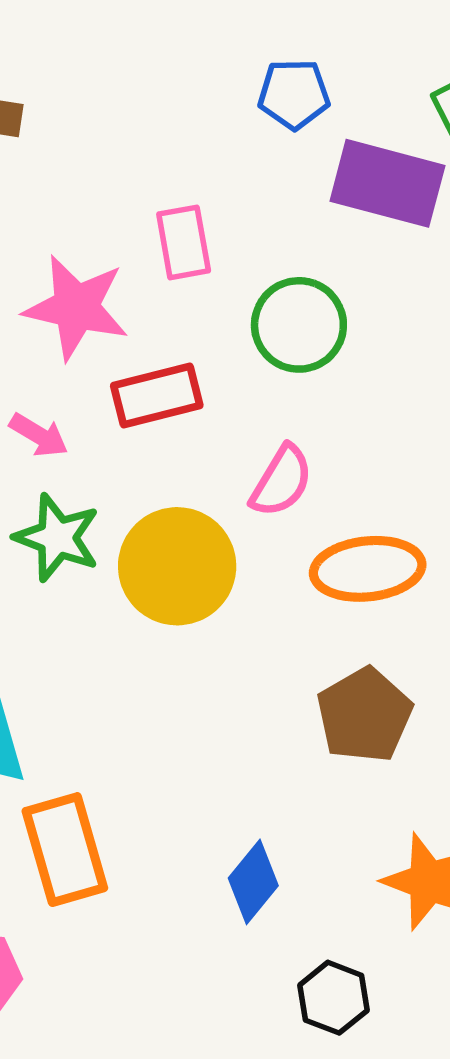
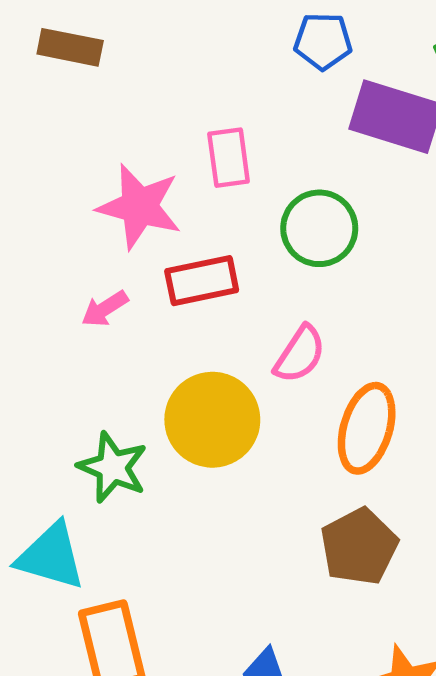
pink arrow: (39, 435) -> (105, 309), turned 114
green star: (57, 538) -> (113, 467), moved
orange ellipse: (368, 569) -> (367, 428), turned -70

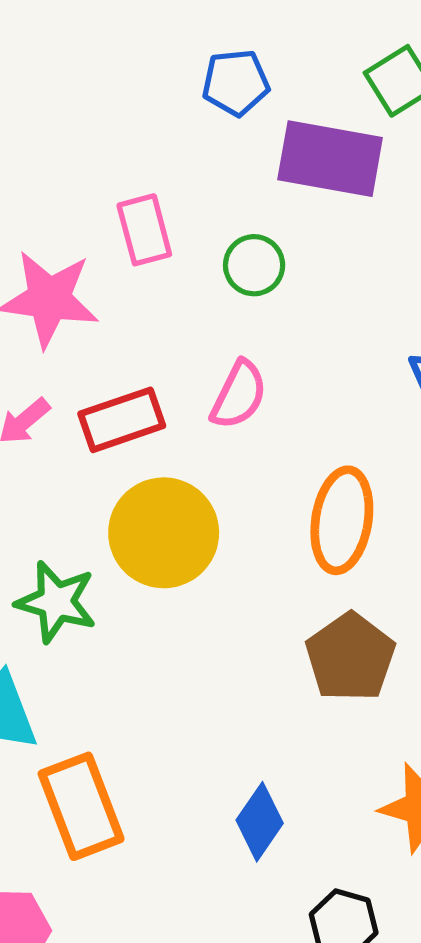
green circle: (319, 228) -> (254, 265), moved, size x0.7
red rectangle: (202, 281) -> (122, 420), moved
pink semicircle: (300, 354) -> (239, 395), moved

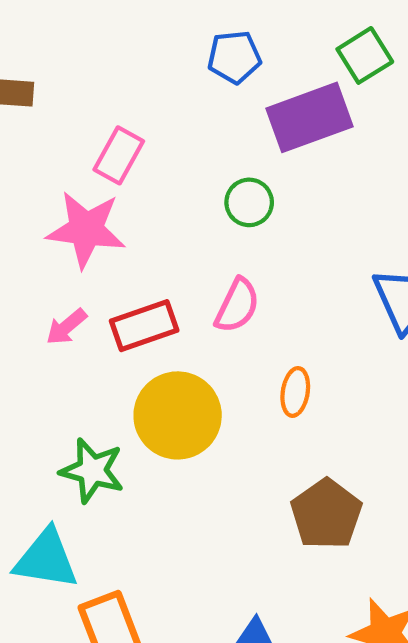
purple rectangle: (330, 159) -> (310, 117), turned -30
pink rectangle: (144, 230) -> (119, 155), moved, turned 44
orange ellipse: (342, 520) -> (295, 392), moved, size x0.6

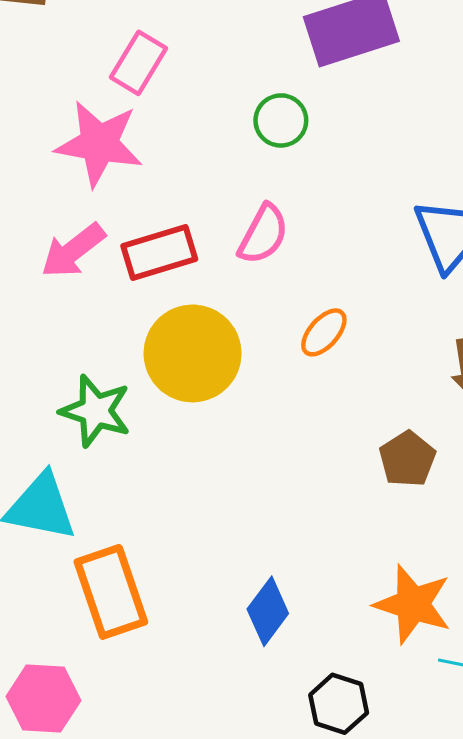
pink arrow: (66, 327) -> (73, 251), size x1.4
orange ellipse: (295, 392) -> (324, 332), turned 30
brown pentagon: (326, 514) -> (407, 459), moved, size x0.7

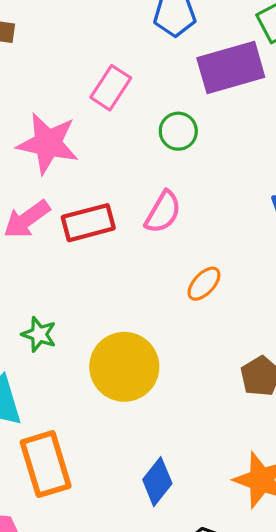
pink rectangle: (138, 63) -> (111, 88), moved
yellow circle: (193, 353) -> (124, 367), moved
green star: (96, 411) -> (39, 334), size x0.7

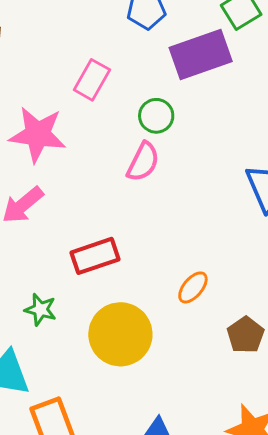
pink semicircle: (163, 212) -> (143, 162), moved
red rectangle: (88, 223) -> (95, 256), moved
orange ellipse: (204, 284) -> (193, 287), moved

